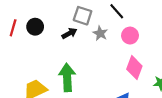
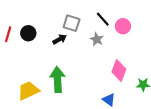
gray star: (100, 33) -> (97, 39), moved
pink circle: (130, 36) -> (123, 26), moved

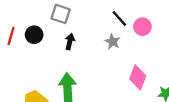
gray square: (72, 23) -> (61, 14), moved
black arrow: (59, 39) -> (70, 42), turned -48

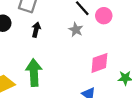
pink diamond: (138, 77) -> (99, 63), turned 50

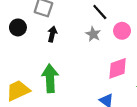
pink circle: (104, 16) -> (122, 31), moved

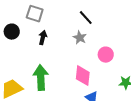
pink circle: (122, 31) -> (106, 55), moved
pink diamond: (118, 68) -> (83, 76), moved, turned -65

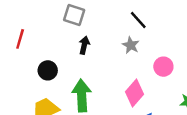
black circle: (12, 32) -> (48, 70), moved
pink diamond: (83, 76) -> (134, 93), turned 35

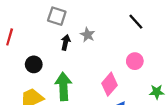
black line: (138, 20) -> (136, 22), moved
gray star: (131, 45) -> (88, 35), moved

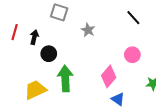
black arrow: (66, 42) -> (34, 37), moved
black circle: (34, 64) -> (49, 54), moved

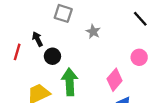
red line: (15, 32) -> (17, 52), moved
black arrow: (34, 37) -> (37, 39), turned -40

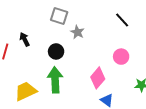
gray square: (63, 13) -> (59, 16), moved
black circle: (52, 56) -> (56, 51), moved

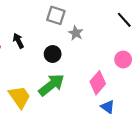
green arrow: (55, 80) -> (51, 85), turned 55
yellow trapezoid: (26, 91) -> (20, 97), turned 80

